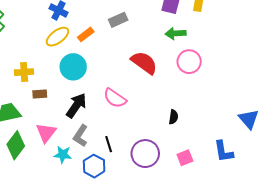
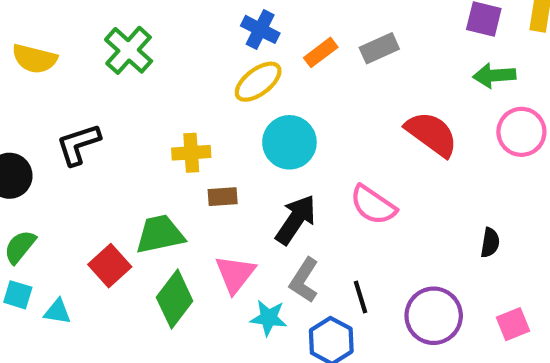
orange rectangle: (86, 34) -> (321, 52), moved

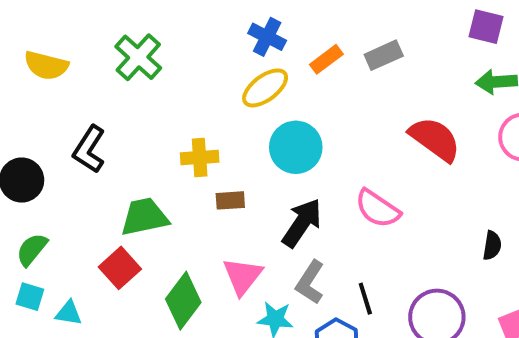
black L-shape: (78, 144) -> (89, 149), turned -39
green trapezoid: (160, 234) -> (144, 217), moved

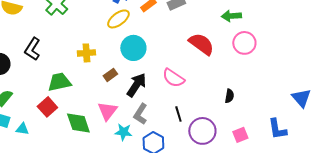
brown rectangle: (230, 200) -> (110, 75), moved, turned -32
black line: (365, 299) -> (178, 114), moved
green diamond: (183, 301) -> (78, 123), turned -56

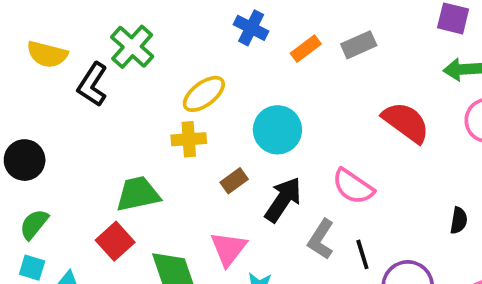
yellow ellipse: (118, 19) -> (204, 94), moved
black L-shape: (32, 49) -> (92, 85), moved
gray L-shape: (140, 114) -> (321, 239), moved

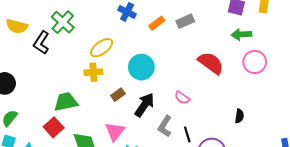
pink semicircle: (353, 186) -> (182, 98), size x0.7

